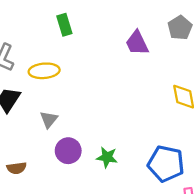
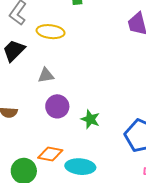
gray triangle: (49, 119) -> (46, 75), turned 30

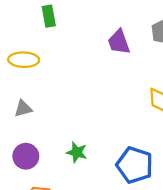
purple circle: (57, 106) -> (26, 156), moved

